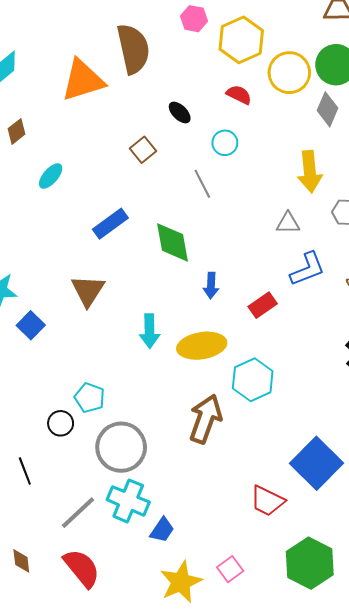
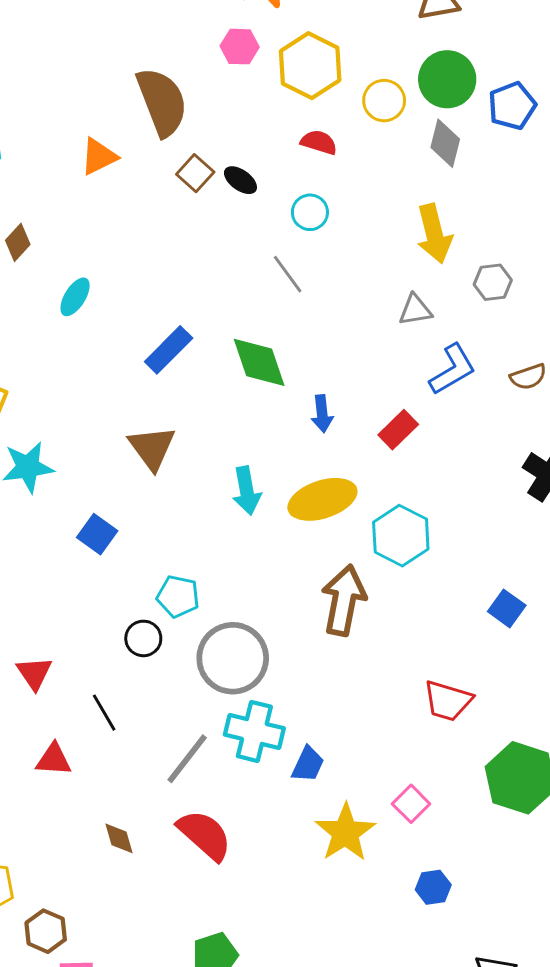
yellow circle: (289, 73) -> (384, 101), size x0.7
orange triangle: (83, 80) -> (99, 157), size x0.6
brown square: (143, 150) -> (195, 173), moved
blue square: (31, 325) -> (97, 534), moved
blue square: (316, 463) -> (507, 608), moved, size x0.5

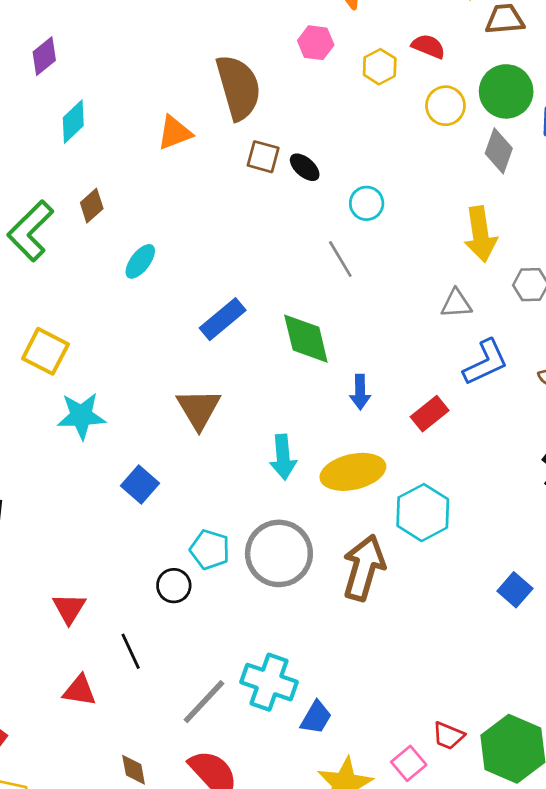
yellow hexagon: (310, 66) -> (380, 67), size x0.6
red semicircle: (319, 142) -> (428, 46), moved
brown square: (195, 173) -> (263, 157), turned -32
gray circle: (233, 658) -> (279, 553), moved
red trapezoid: (448, 701) -> (448, 736), moved, size x0.7

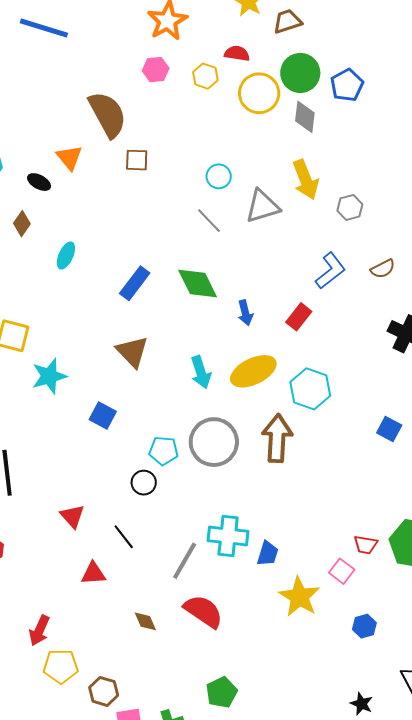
yellow circle: (445, 106) -> (259, 93), size x1.4
orange triangle: (175, 133) -> (69, 158), turned -36
black ellipse: (305, 167) -> (39, 182), moved
gray triangle: (456, 304) -> (262, 206), moved, size x1.5

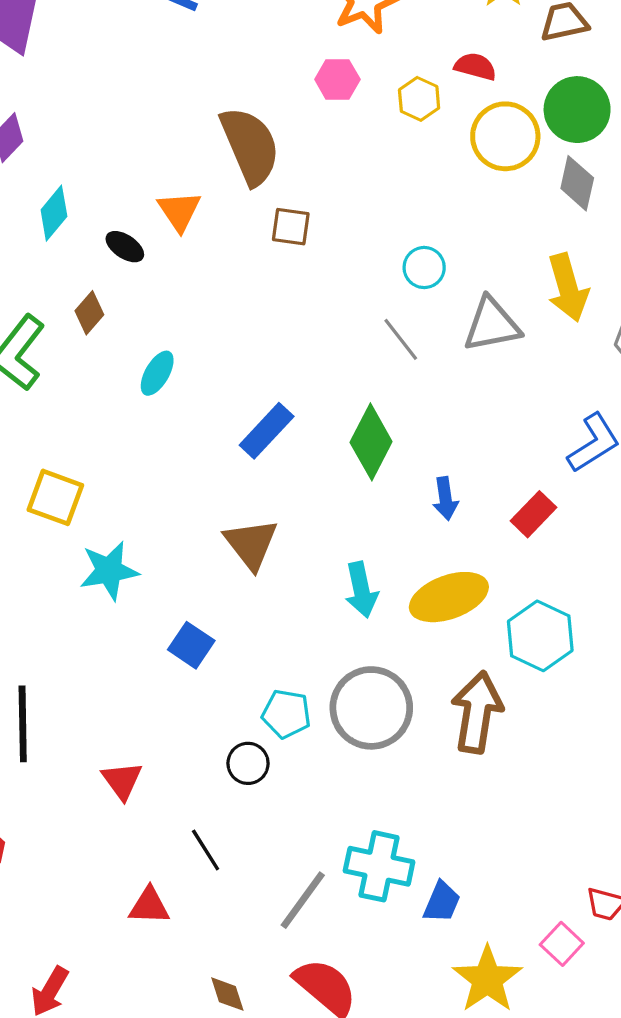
green diamond: (198, 284) -> (371, 442), turned 48
red triangle: (72, 516) -> (122, 781), moved

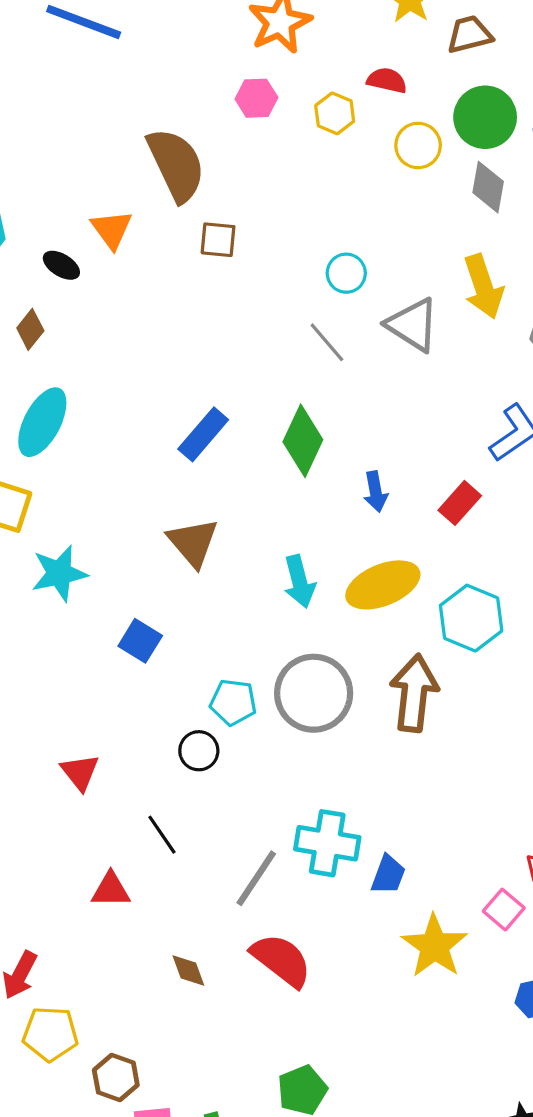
yellow circle: (505, 136) -> (418, 145), size x0.7
gray triangle: (492, 325) -> (413, 325), turned 46
cyan ellipse: (157, 373) -> (42, 422), moved, size x1.6

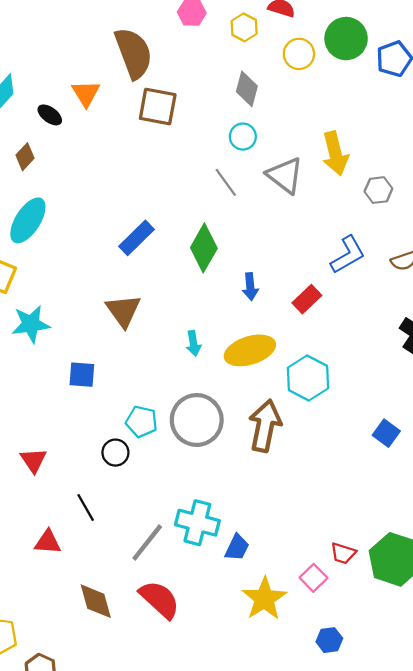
gray diamond: (488, 187) -> (247, 89), moved
brown square: (218, 240) -> (158, 106), size x1.5
cyan arrow: (299, 582) -> (193, 343), size x0.7
blue square: (140, 641) -> (82, 375), turned -32
brown diamond: (188, 970) -> (96, 601), size x1.5

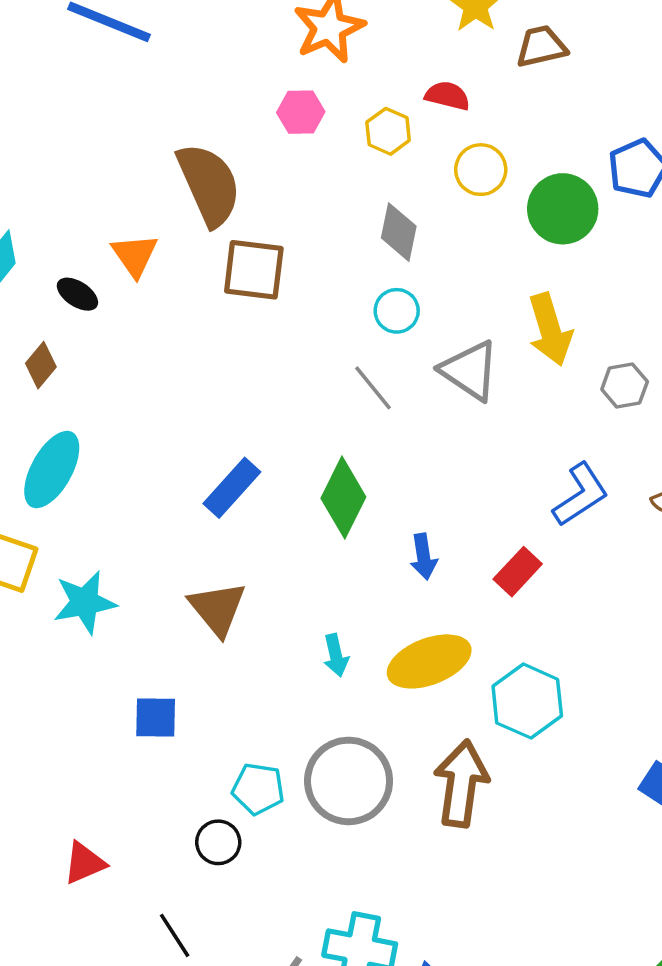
green circle: (346, 39) -> (563, 209), moved
cyan star: (31, 324) -> (85, 602), moved
red triangle: (33, 460) -> (84, 863), turned 44

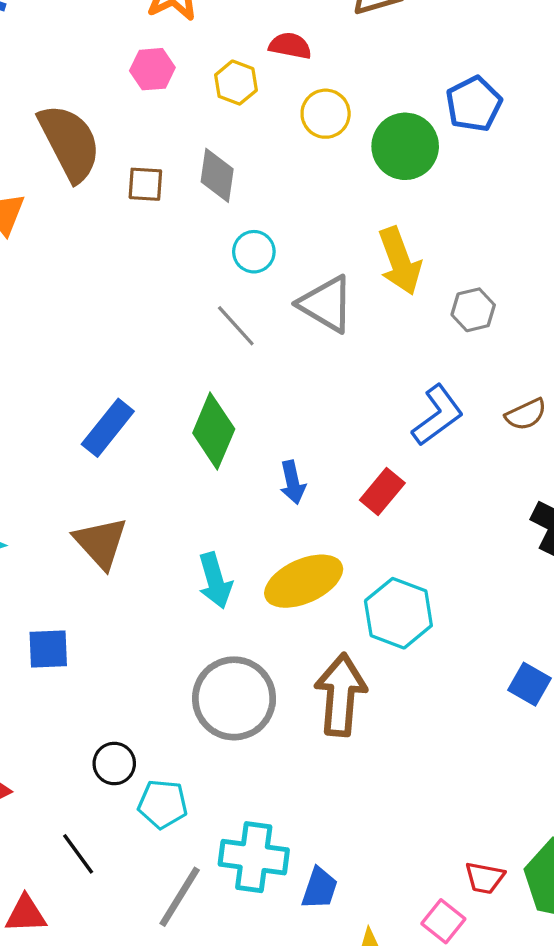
gray diamond: (399, 232) -> (217, 175), moved
brown square: (254, 270) -> (145, 184), moved, size x0.6
cyan arrow: (336, 655) -> (215, 580), size x1.4
cyan pentagon: (258, 789) -> (163, 804), moved

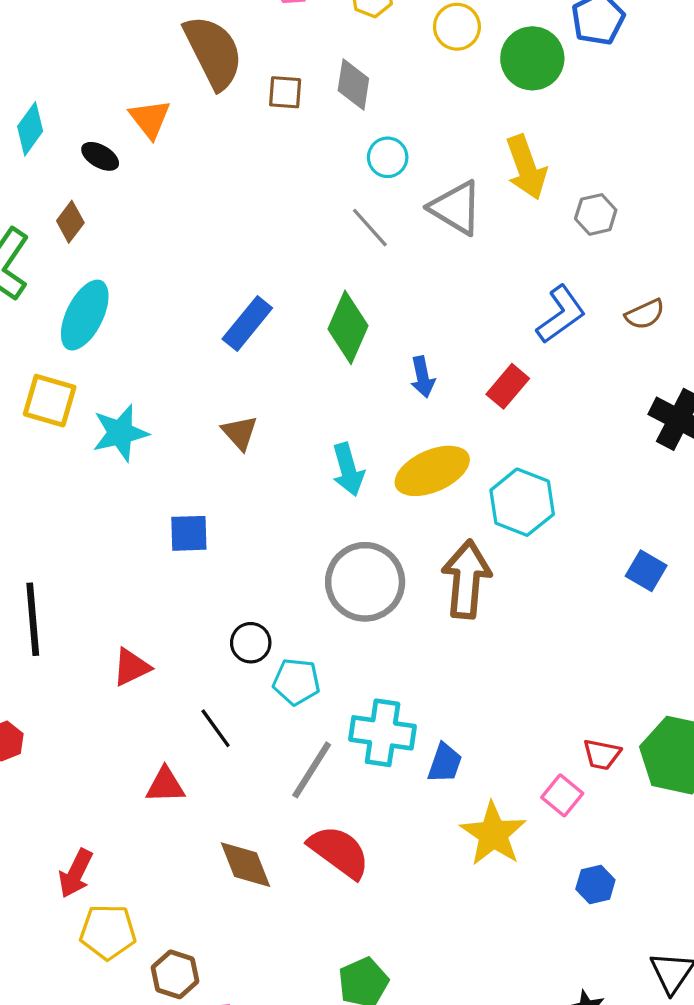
brown triangle: (101, 543) -> (240, 433), size x0.7

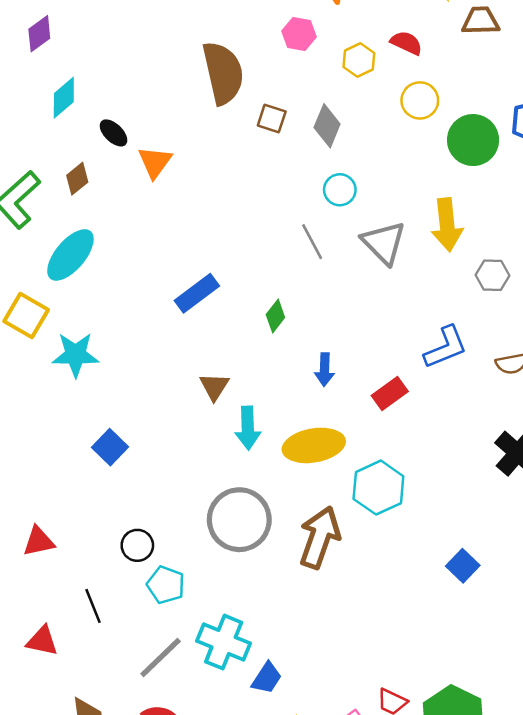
orange triangle: (150, 119) -> (155, 162), moved
green diamond: (348, 327) -> (275, 316), size x0.6
brown triangle: (240, 433) -> (214, 387), moved
blue square: (189, 533) -> (110, 447), turned 32

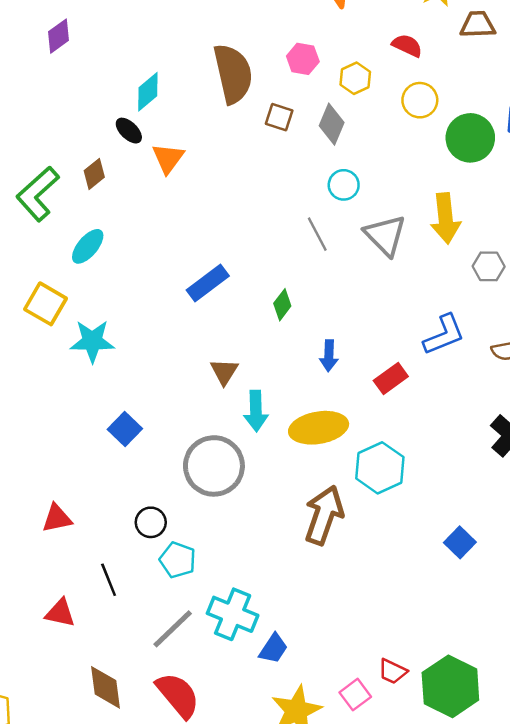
pink hexagon: (299, 34) -> (303, 59), moved
yellow hexagon: (359, 60) -> (355, 78), moved
cyan diamond: (64, 98) -> (148, 92), moved
cyan ellipse: (70, 255) -> (88, 246), size x0.7
gray circle: (239, 520) -> (214, 466), moved

